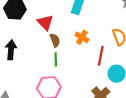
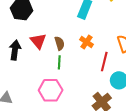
red triangle: (45, 22) -> (38, 41), moved

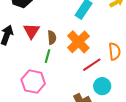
orange cross: (87, 42) -> (78, 42), size x1.6
red line: (104, 62) -> (92, 65), turned 30

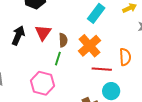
red line: (92, 65) -> (102, 69), turned 36

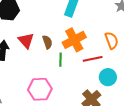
orange cross: (90, 46) -> (74, 40), turned 30
green line: (58, 59) -> (61, 60), moved

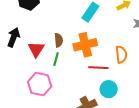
red triangle: (26, 41) -> (36, 49), moved
green line: (61, 60) -> (56, 59), moved

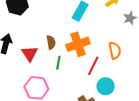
green line: (56, 59) -> (58, 63), moved
red line: (98, 68) -> (93, 66), turned -60

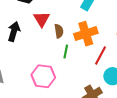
red triangle: (30, 54) -> (42, 19), moved

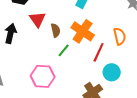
orange cross: (86, 34) -> (83, 31), turned -35
green line: (66, 51) -> (64, 50), turned 32

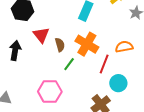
orange semicircle: (120, 36) -> (124, 47), turned -84

